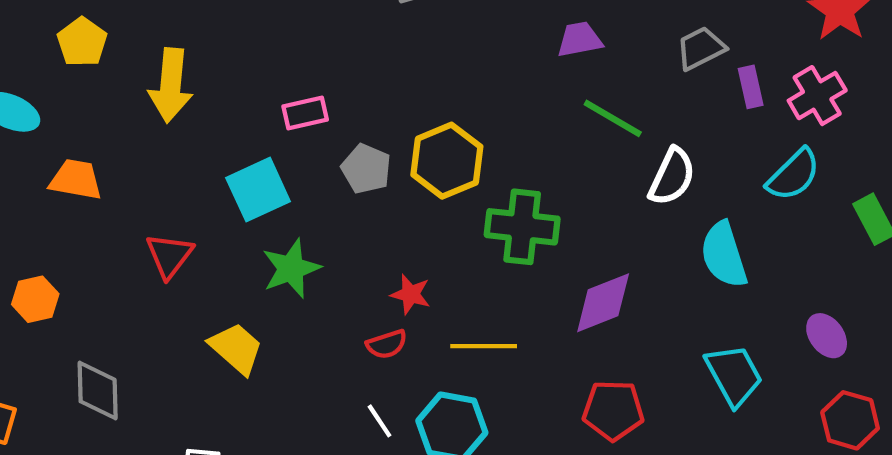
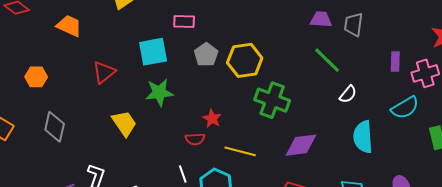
gray trapezoid: (701, 48) -> (354, 24), moved, turned -70
white semicircle: (672, 177) -> (348, 94), size x0.7

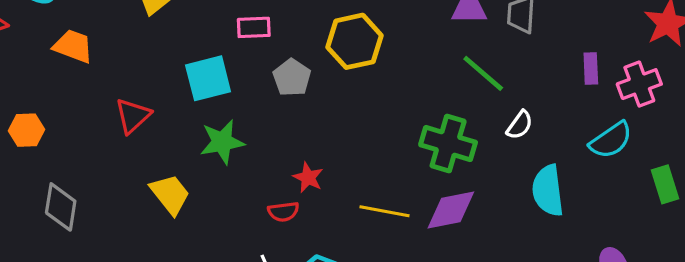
yellow hexagon: (245, 60) -> (355, 41), moved
green cross: (272, 100) -> (448, 144), moved
yellow line: (240, 151) -> (385, 211), moved

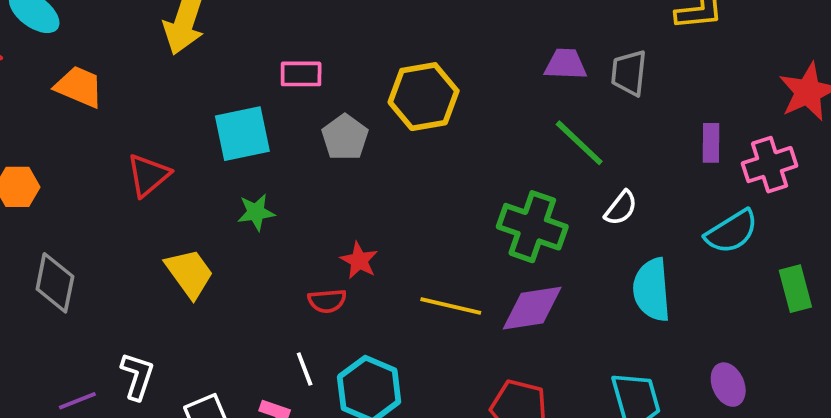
green star: (222, 142) -> (256, 212), size x0.7

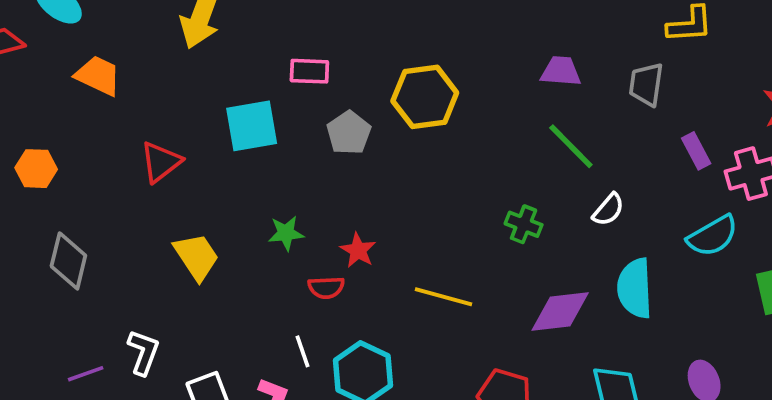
gray trapezoid: (629, 73) -> (646, 84), moved
purple rectangle: (711, 143) -> (696, 151), turned -30
green star: (256, 212) -> (286, 233), moved
green cross: (532, 227) -> (524, 224), size x0.6
purple diamond: (532, 308) -> (560, 311), moved

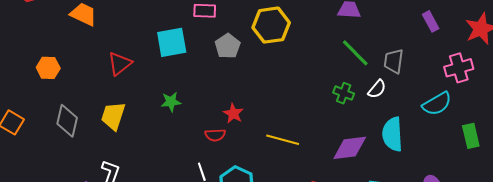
gray trapezoid: (646, 84) -> (394, 61), moved
purple rectangle: (696, 151) -> (431, 21), moved
green cross: (524, 224) -> (344, 93), moved
green star: (286, 233) -> (171, 102), moved
yellow trapezoid: (196, 257) -> (113, 116), moved, turned -128

